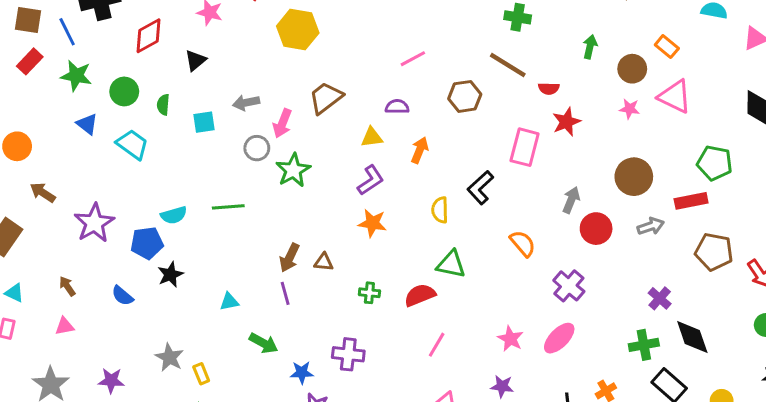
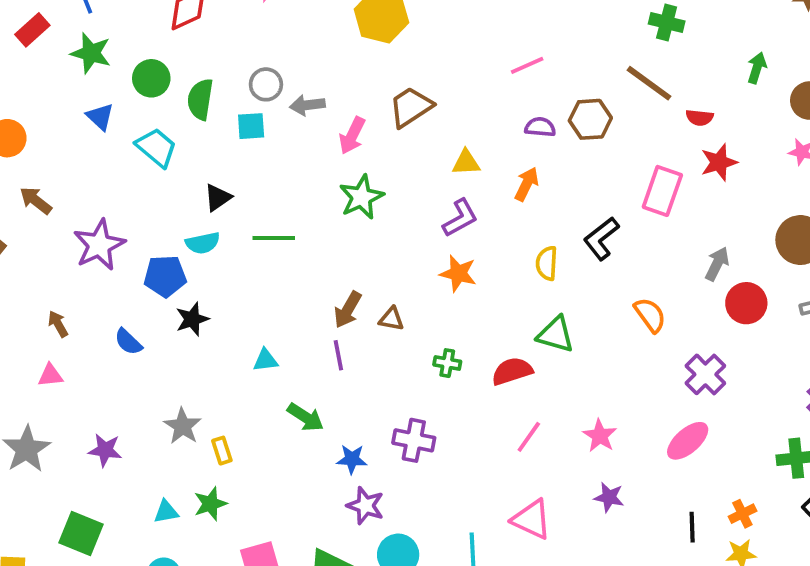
black triangle: (195, 60) -> (218, 198), moved
green semicircle: (163, 105) -> (200, 99), size x1.5
purple semicircle: (397, 107) -> (540, 127), moved
gray circle: (257, 148) -> (266, 84), moved
pink star: (510, 339) -> (600, 436), moved

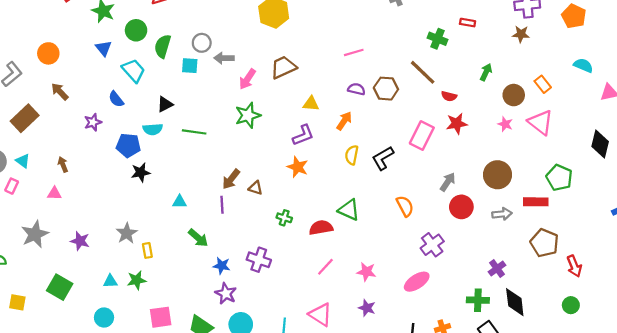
purple star: (99, 245) -> (93, 122), size x0.6
yellow semicircle: (547, 263) -> (352, 155), moved
blue semicircle: (128, 342) -> (116, 99), moved
pink star: (600, 436) -> (366, 272), turned -30

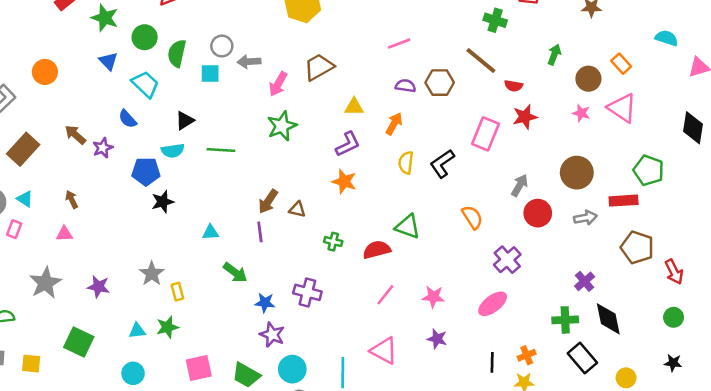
brown arrow: (60, 92) -> (75, 135), moved

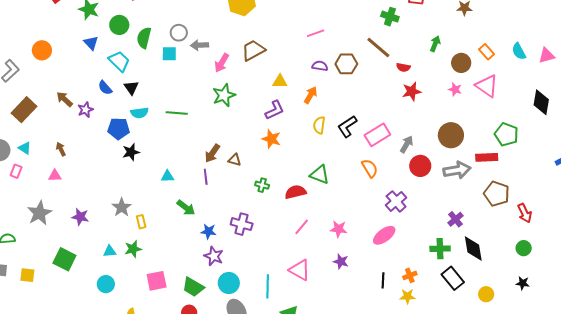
cyan semicircle: (667, 38) -> (519, 51), moved, turned -138
black triangle: (185, 121) -> (131, 88), moved, turned -35
pink rectangle: (485, 134) -> (377, 135), moved, turned 35
gray arrow: (585, 218) -> (457, 170), size x1.5

